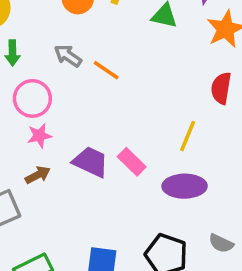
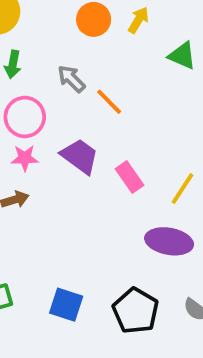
purple trapezoid: (91, 162) -> (80, 156), moved
pink rectangle: (132, 162) -> (129, 177), moved

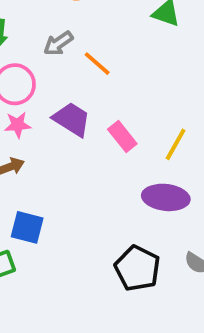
gray arrow: (71, 79) -> (58, 43), turned -76
blue square: (66, 305) -> (27, 227), moved

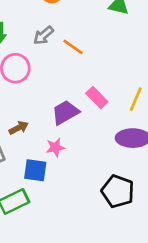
purple trapezoid: (72, 119) -> (65, 112), moved, turned -56
pink star: (18, 125) -> (55, 147), moved

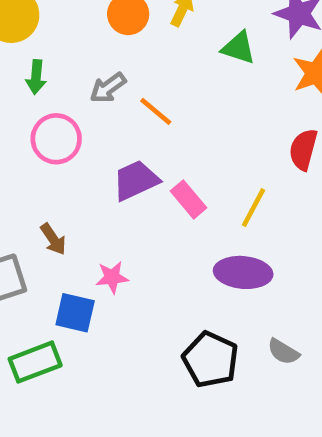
purple trapezoid: (65, 112) -> (136, 180), moved
brown arrow: (19, 128) -> (53, 239), turned 78

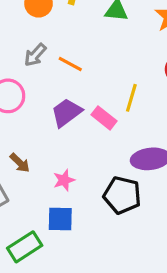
yellow line: (254, 208) -> (131, 98), moved
blue square: (75, 313) -> (60, 219), moved
black pentagon: (211, 360) -> (122, 195), moved

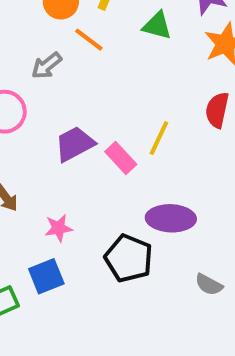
orange line: (70, 64) -> (89, 40), moved
blue square: (60, 219) -> (46, 276), turned -32

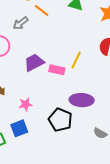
pink rectangle: (121, 158) -> (57, 70), turned -35

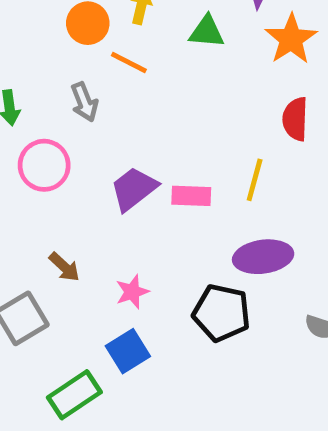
gray arrow: (21, 23) -> (84, 102), turned -63
yellow line: (76, 60) -> (255, 180), moved

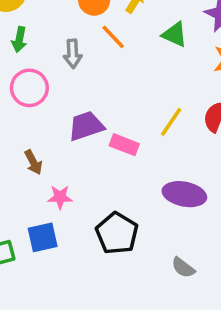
yellow line: (255, 180) -> (171, 122), moved
purple ellipse: (263, 257) -> (184, 194), moved
brown arrow: (64, 267) -> (33, 162), moved

